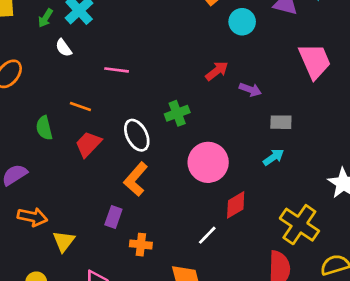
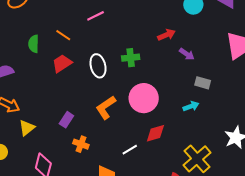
pink line: (117, 70) -> (96, 16), turned -48
orange L-shape: (136, 179) -> (106, 107), moved

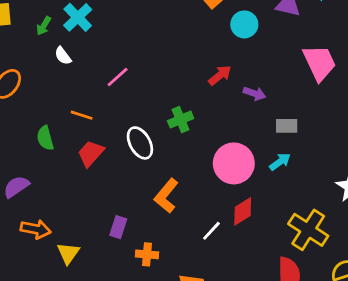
pink circle: (144, 98) -> (234, 163), moved
white line: (130, 150) -> (211, 231), moved

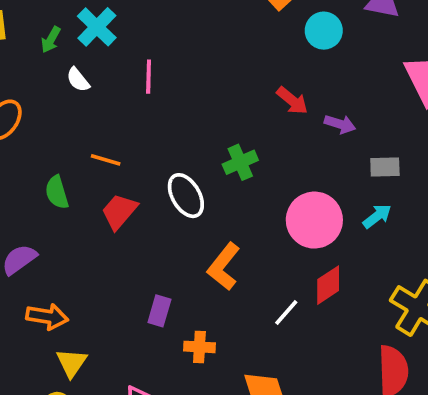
red arrow: (220, 75) -> (292, 101), turned 80
pink line: (118, 77) -> (149, 77), moved, turned -45
yellow triangle: (68, 253) -> (71, 363), moved

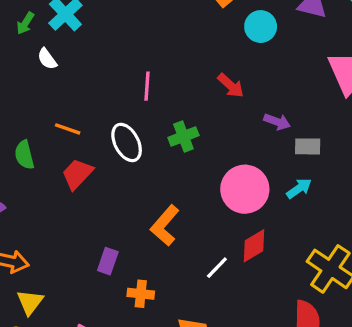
pink line: (149, 77) -> (147, 86), moved
purple arrow: (340, 124) -> (277, 122), moved
white ellipse: (186, 196) -> (127, 142), moved

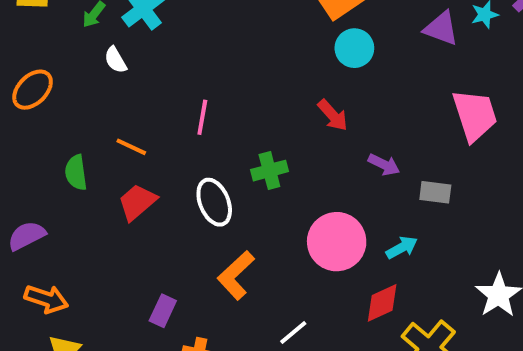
cyan circle: (261, 27) -> (354, 48), moved
pink line: (147, 86) -> (202, 117), moved
white ellipse: (127, 142) -> (214, 202), moved
gray rectangle: (308, 146) -> (435, 192), moved
red diamond: (254, 246) -> (382, 303), moved

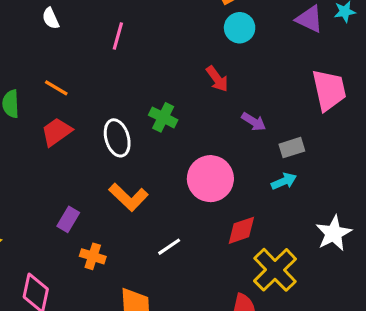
pink line: (202, 117) -> (118, 36), moved
green cross: (269, 171) -> (163, 117), turned 36
gray rectangle: (435, 192) -> (292, 148), turned -30
cyan arrow: (402, 248) -> (284, 181), moved
orange L-shape: (236, 275) -> (129, 197), turned -99

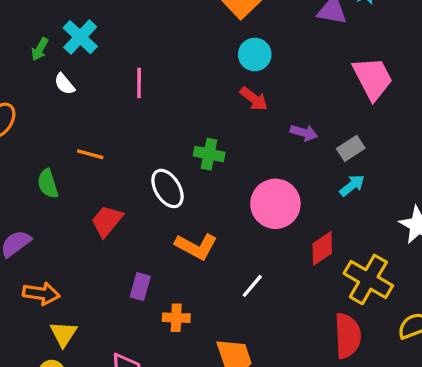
cyan circle: (240, 28) -> (255, 55), moved
red trapezoid: (57, 132) -> (107, 221), moved

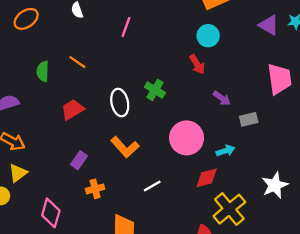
cyan arrow: (352, 185) -> (226, 151), moved
orange cross: (176, 318) -> (95, 189), turned -36

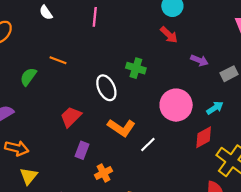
green semicircle: (43, 71) -> (28, 77), turned 48
red trapezoid: (73, 110) -> (71, 117), moved
white line: (152, 186) -> (148, 145), moved

